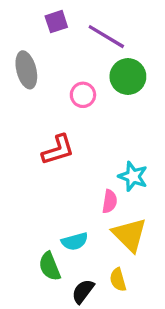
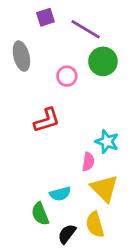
yellow semicircle: (118, 280) -> (95, 225), size x1.4

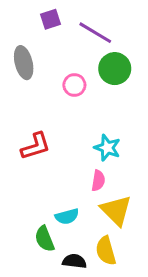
red L-shape: (47, 120) -> (36, 146), moved
cyan star: (107, 142) -> (107, 148), moved
black semicircle: (67, 234) -> (74, 261), turned 60

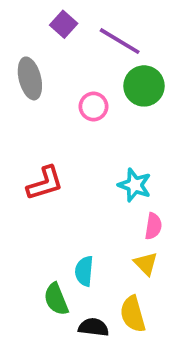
purple square: (51, 19) -> (64, 24), turned -30
pink semicircle: (98, 181) -> (153, 226), moved
yellow triangle: (116, 210) -> (146, 264), size x0.6
cyan semicircle: (67, 216) -> (84, 271), turned 110

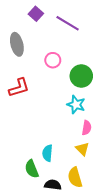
green circle: (144, 86) -> (81, 76), moved
red L-shape: (45, 183) -> (19, 88), moved

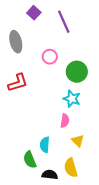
purple line: (68, 23) -> (64, 22), turned 35
pink semicircle: (87, 128) -> (65, 121), moved

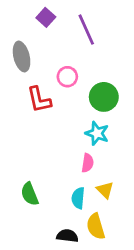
red L-shape: (18, 83) -> (39, 100), moved, turned 95
cyan semicircle: (45, 145) -> (78, 198), moved
green semicircle: (30, 160) -> (30, 194), moved

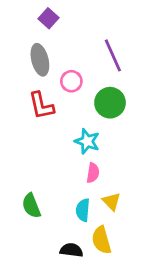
purple line: (86, 30) -> (113, 55), moved
gray ellipse: (22, 56) -> (40, 60), moved
cyan star: (97, 133) -> (87, 141), moved

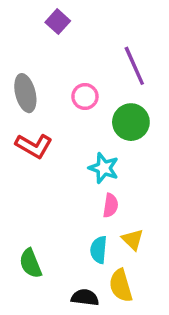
gray ellipse: (40, 60) -> (25, 93), moved
red L-shape: (41, 106) -> (34, 146), moved, turned -48
green semicircle: (31, 206) -> (30, 263), moved

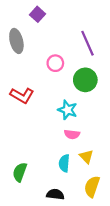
gray ellipse: (25, 93) -> (16, 41), moved
pink semicircle: (111, 205) -> (72, 134), turned 88
green semicircle: (30, 263) -> (20, 172), turned 42
yellow semicircle: (121, 286) -> (92, 187), moved, turned 35

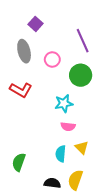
purple square: (38, 14) -> (36, 24), moved
gray ellipse: (16, 41) -> (24, 51), moved
cyan star: (68, 110) -> (64, 103), turned -30
yellow semicircle: (92, 187) -> (75, 180), moved

